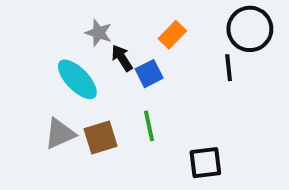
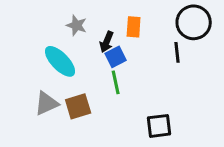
orange rectangle: (172, 35) -> (134, 27), turned -40
black arrow: (122, 58) -> (107, 42), moved, turned -125
green line: (149, 126) -> (116, 82), moved

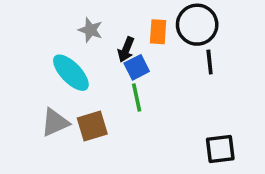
black circle: (194, 22) -> (197, 25), moved
black square: (159, 126) -> (220, 149), moved

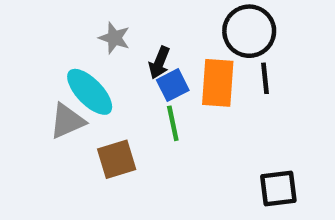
orange rectangle: (158, 32) -> (218, 83), moved, size x1.5
gray triangle: (55, 122) -> (67, 121), moved

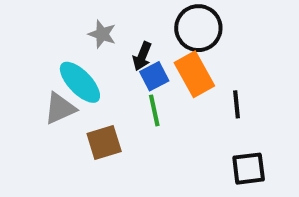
black circle: (249, 31) -> (198, 28), moved
black line: (265, 78) -> (237, 104), moved
orange rectangle: (218, 83) -> (194, 74), turned -33

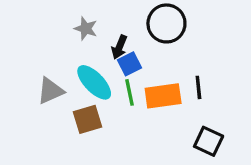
orange rectangle: (194, 74) -> (163, 96), moved, turned -69
cyan ellipse: (80, 82) -> (94, 82), moved
black square: (249, 169) -> (209, 141), turned 32

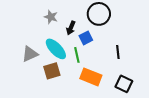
blue square: (129, 64) -> (86, 38), moved
orange rectangle: (163, 96) -> (91, 77), moved, turned 30

